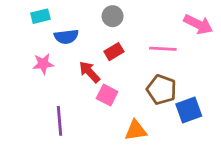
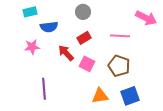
pink square: (107, 95) -> (87, 64), moved
blue square: (189, 110) -> (130, 96), moved

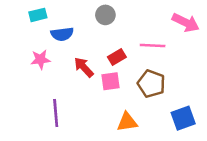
red rectangle: (84, 38) -> (117, 57), moved
pink square: (87, 64) -> (111, 81), turned -35
blue square: (130, 96) -> (183, 118), moved

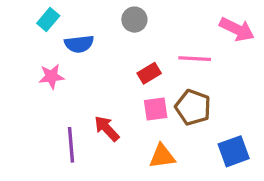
cyan rectangle: (38, 15) -> (48, 20), turned -36
red arrow: (84, 67) -> (107, 129), moved
pink square: (111, 81) -> (156, 109), moved

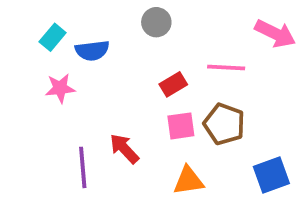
cyan rectangle: (48, 20) -> (53, 37), moved

